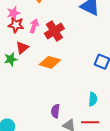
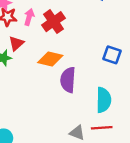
cyan semicircle: (93, 99) -> (104, 100), size x1.5
purple semicircle: (55, 111) -> (68, 80), moved, size x1.5

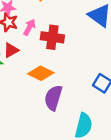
red cross: (54, 22) -> (52, 37), turned 30

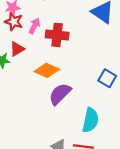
purple semicircle: (53, 98) -> (60, 94), turned 30

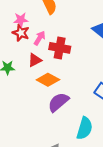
red triangle: (17, 49) -> (35, 60), moved

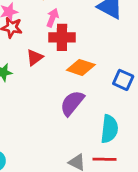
pink arrow: (40, 38) -> (52, 18), moved
orange diamond: (48, 80) -> (81, 67), moved

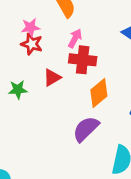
orange diamond: (81, 67) -> (99, 93), turned -64

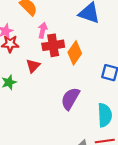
orange diamond: (99, 93) -> (75, 53), moved

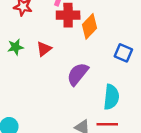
red triangle: (33, 66) -> (44, 49), moved

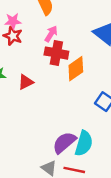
purple semicircle: (78, 74) -> (64, 143), moved

